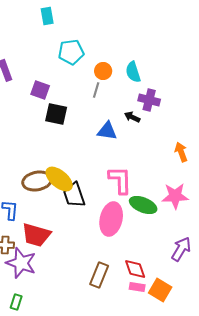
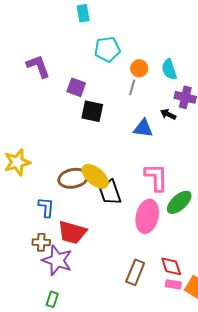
green ellipse: (143, 205) -> (179, 202), turned -64

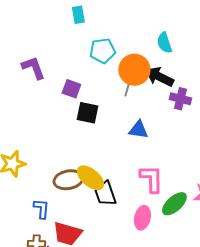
orange circle: (139, 68) -> (134, 70), size x1.8
cyan semicircle: (169, 69) -> (164, 43), moved
black arrow: (168, 114) -> (159, 77), moved, size x1.8
pink ellipse: (147, 216) -> (142, 218), size x0.7

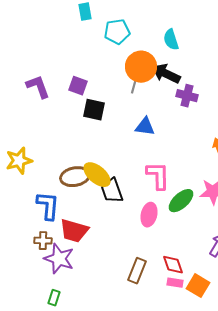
cyan pentagon: (102, 51) -> (117, 32), moved
purple L-shape: (33, 68) -> (38, 87), moved
blue L-shape: (41, 209) -> (48, 206), size x1.4

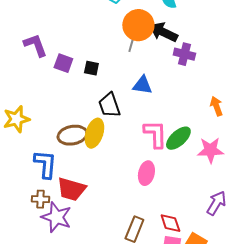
purple square: (78, 86) -> (63, 63), moved
black square: (94, 110) -> (91, 68), size x0.7
yellow ellipse: (97, 175) -> (94, 133), turned 68
black trapezoid: (112, 191) -> (109, 105), moved
green ellipse: (181, 201) -> (178, 138), moved

